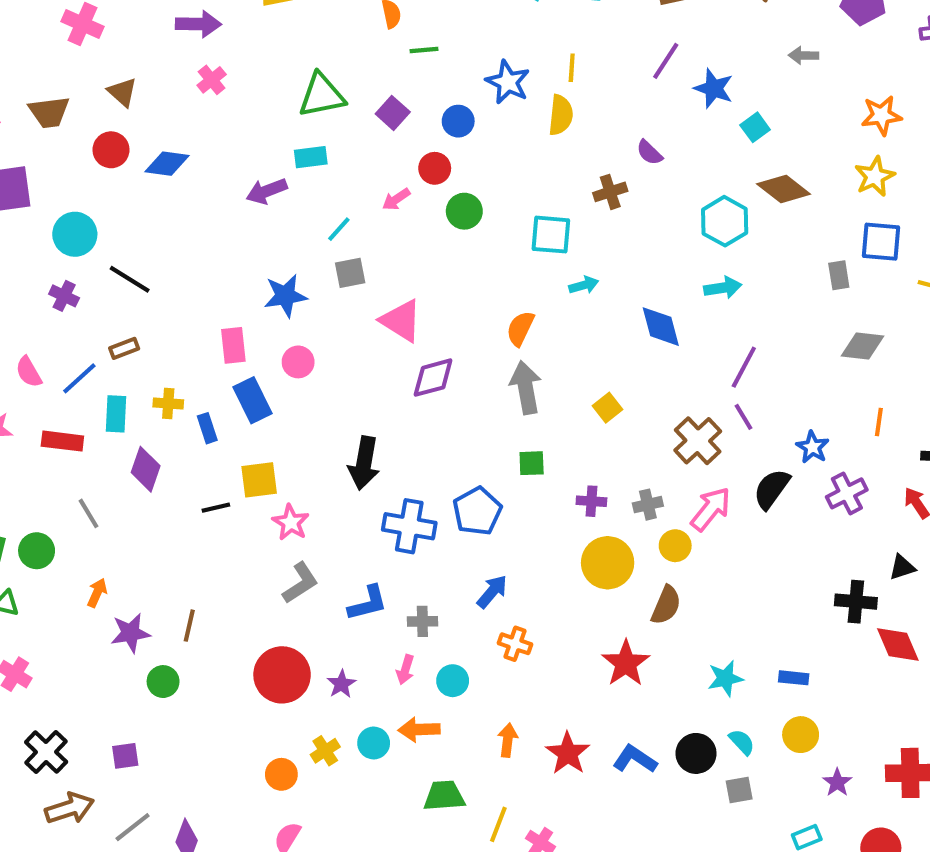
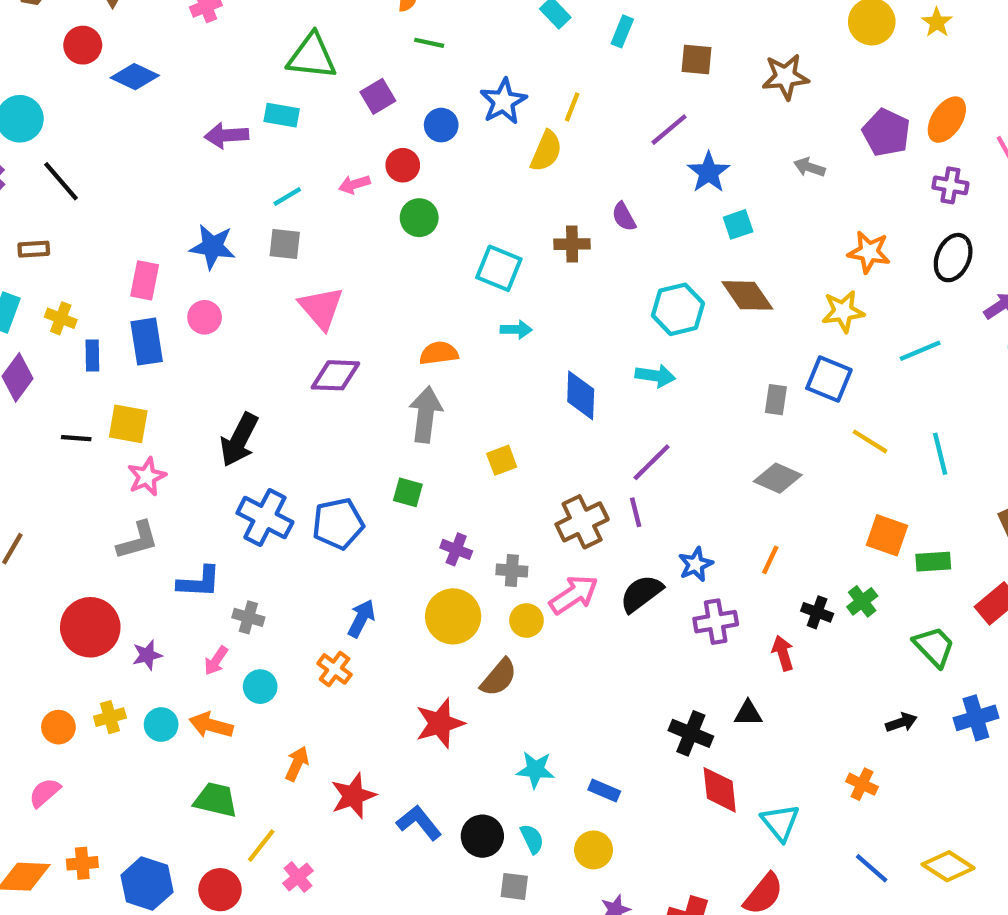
orange semicircle: (520, 328) -> (439, 353), turned 39
blue arrow: (492, 592) -> (361, 618), moved, turned -30

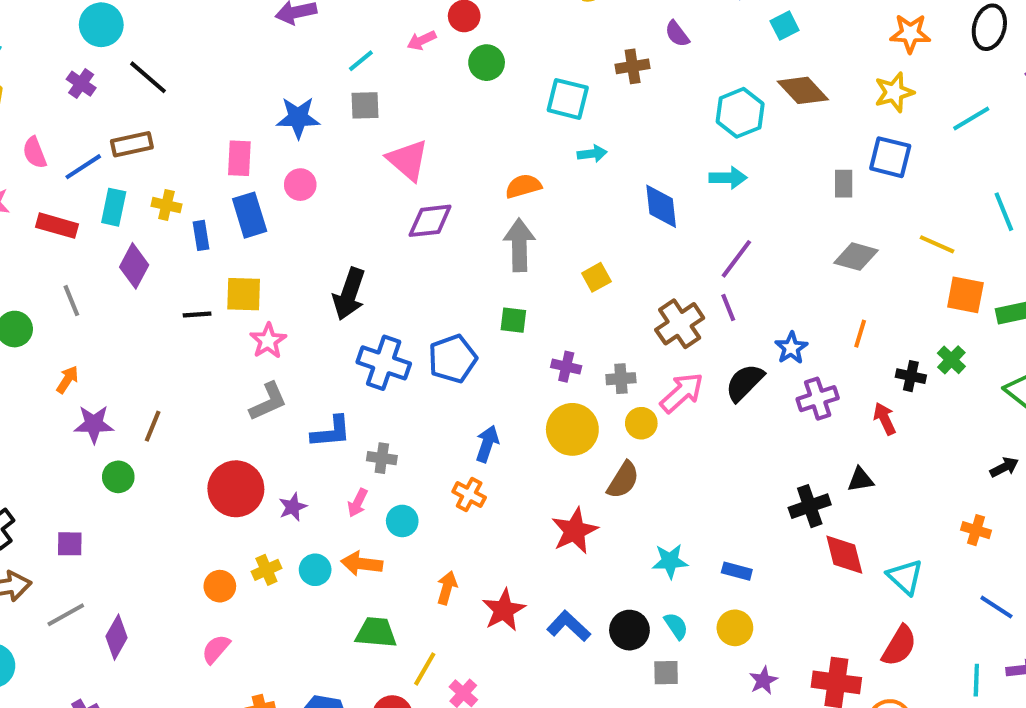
brown rectangle: (34, 249) -> (132, 144), size x1.4
yellow line: (870, 441) -> (937, 244), moved
black cross: (691, 733) -> (810, 506), turned -33

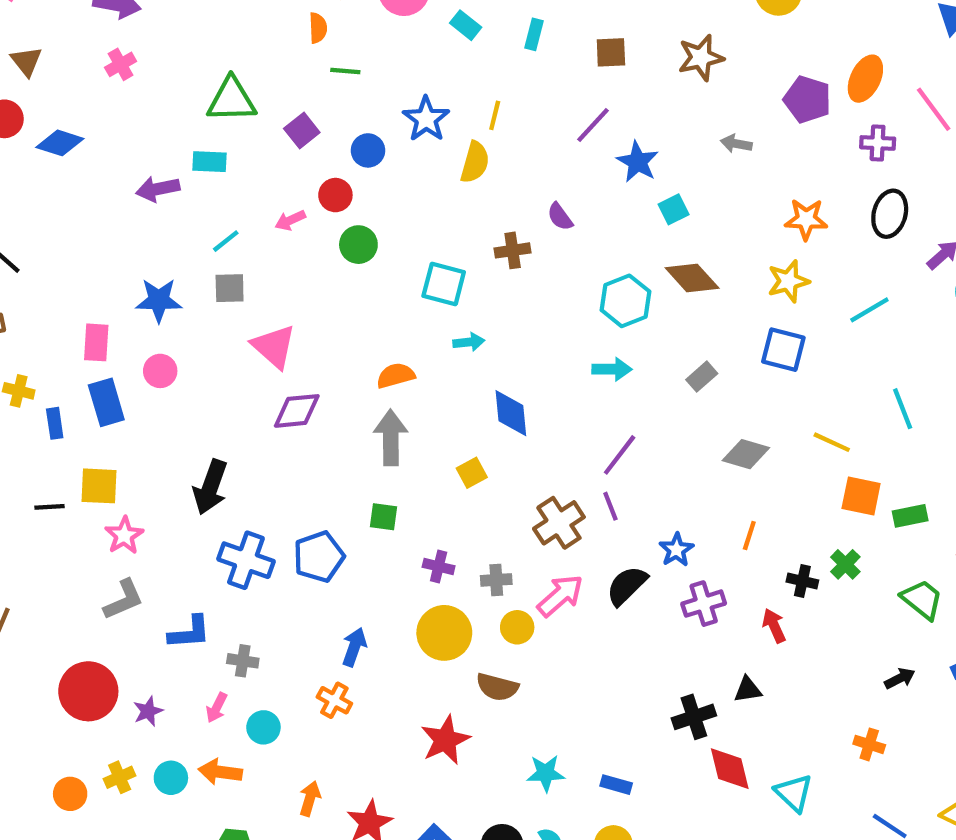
gray rectangle: (844, 184) -> (702, 377), moved, turned 48
blue diamond: (661, 206) -> (511, 413), moved
brown semicircle: (623, 480) -> (497, 687), turned 72

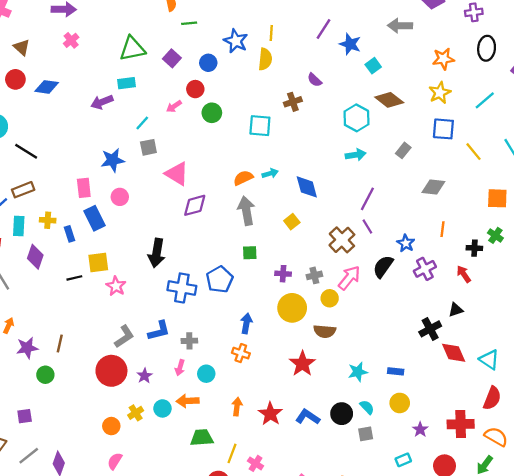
gray arrow: (736, 144) -> (400, 26), size x1.5
cyan arrow: (469, 342) -> (270, 173), moved
yellow line: (832, 442) -> (474, 152), moved, turned 36
gray L-shape: (124, 600) -> (124, 337), moved

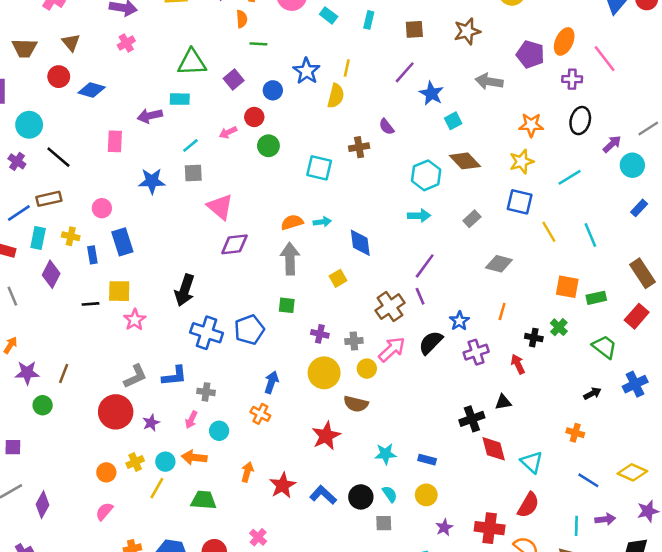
pink rectangle: (84, 188) -> (115, 141), moved
pink circle: (120, 197) -> (102, 208), moved
yellow line: (232, 453) -> (157, 488), moved

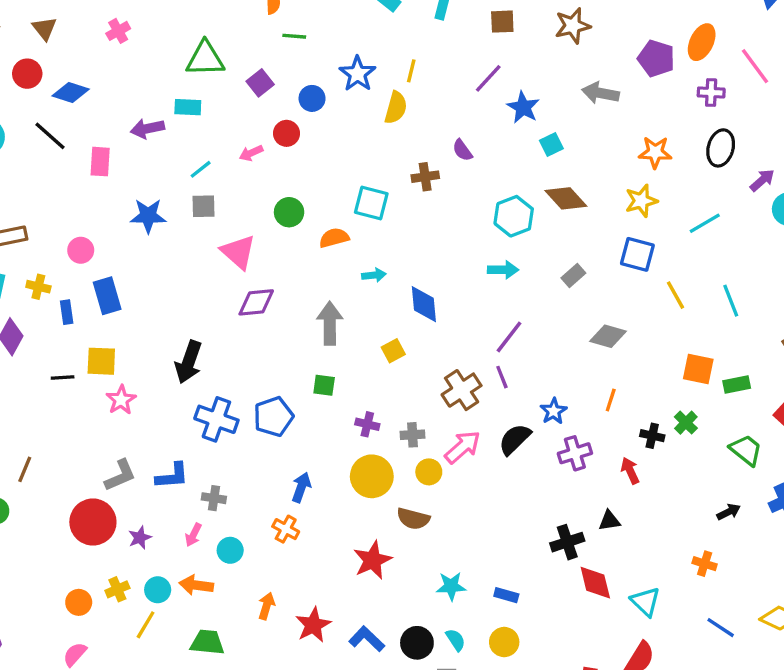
green circle: (268, 146) -> (289, 212), moved
black line: (58, 157) -> (50, 136), moved
orange semicircle: (292, 222) -> (334, 238), moved

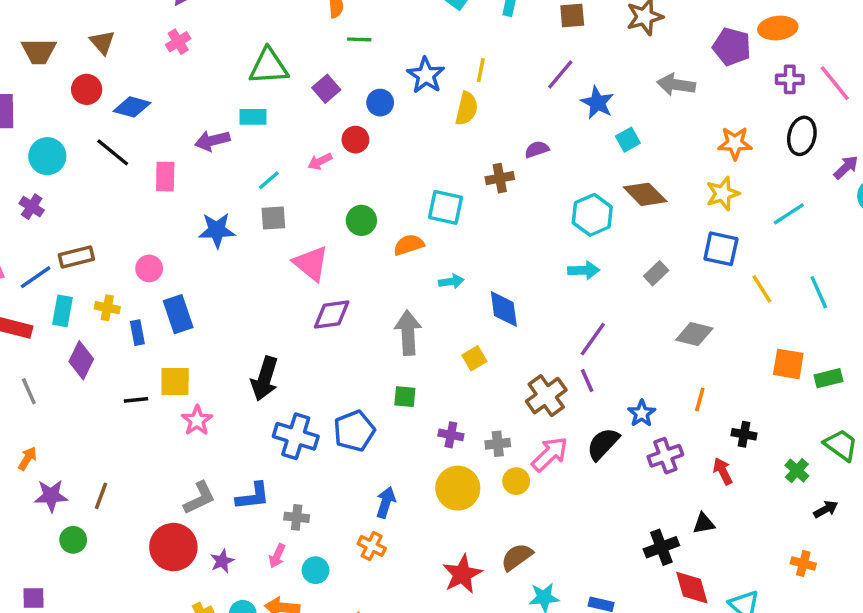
orange ellipse: (702, 42) -> (778, 28), turned 60
pink line: (755, 66) -> (835, 83), moved
purple semicircle: (462, 150) -> (537, 149), turned 110
green cross: (686, 423) -> (797, 471), moved
brown semicircle: (413, 519) -> (517, 557), moved, turned 132

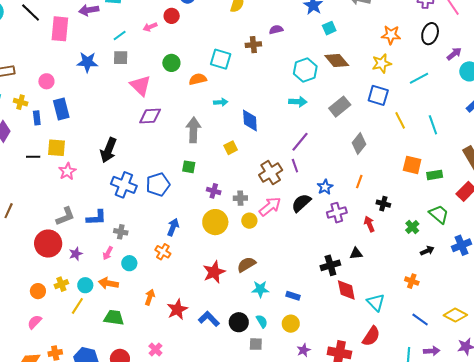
pink rectangle: (165, 177) -> (60, 29), size x1.4
gray rectangle: (656, 273) -> (340, 107), size x1.5
gray diamond: (694, 334) -> (359, 144), turned -70

